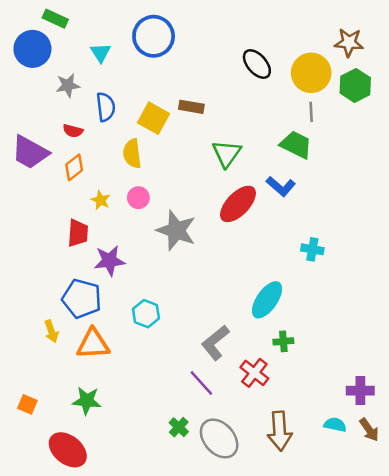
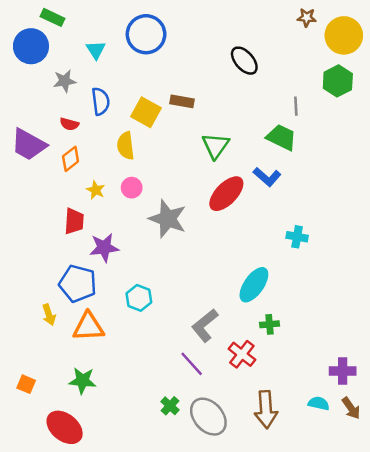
brown star: (349, 43) -> (307, 17), moved, size x0.7
yellow circle: (311, 73) -> (344, 35), moved

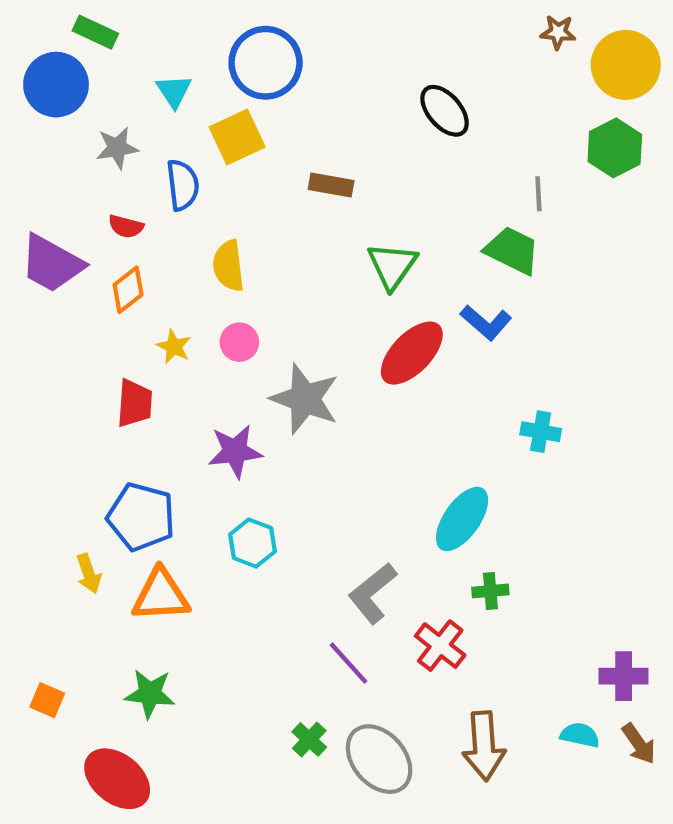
yellow square: (146, 112) -> (237, 137), moved, turned 36
purple star: (104, 248) -> (235, 451), moved

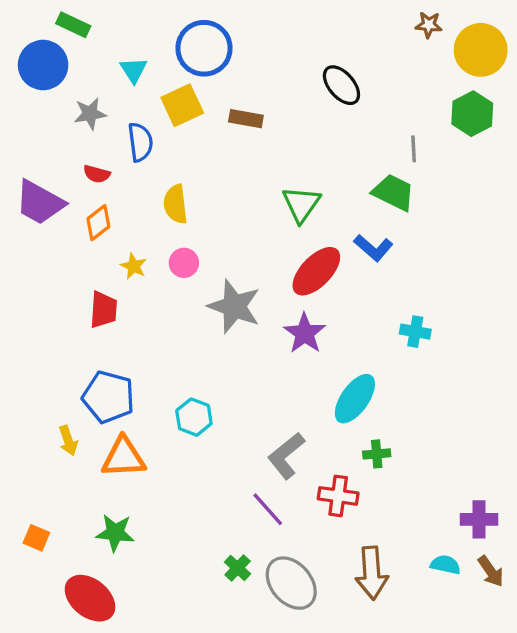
brown rectangle: (331, 185) -> (246, 119), moved
purple star: (235, 451) -> (305, 333), moved, turned -30
red cross: (440, 646) -> (338, 496), turned -30

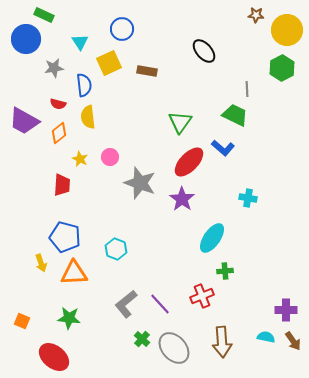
blue circle: (204, 48) -> (122, 29), size x0.7
yellow semicircle: (176, 204) -> (88, 117), moved
gray L-shape: (286, 456) -> (126, 304), moved
red cross: (338, 496) -> (202, 296), turned -30

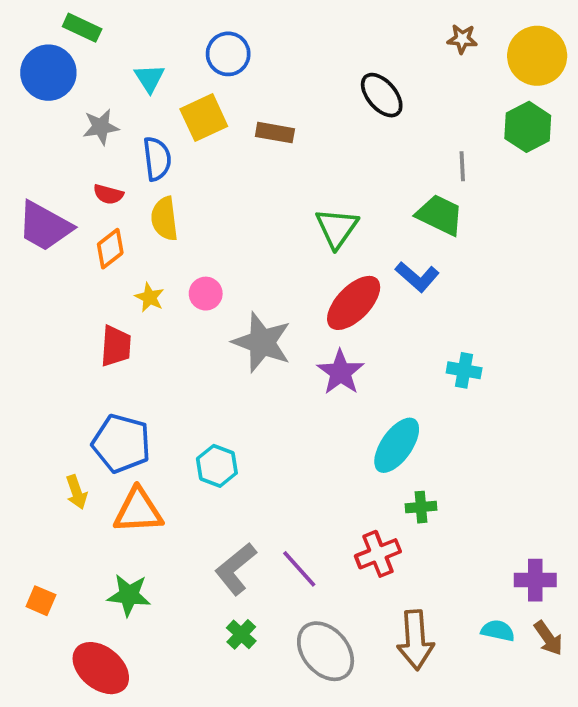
brown star: (256, 15) -> (462, 39), moved
green cross: (142, 339) -> (241, 634), moved

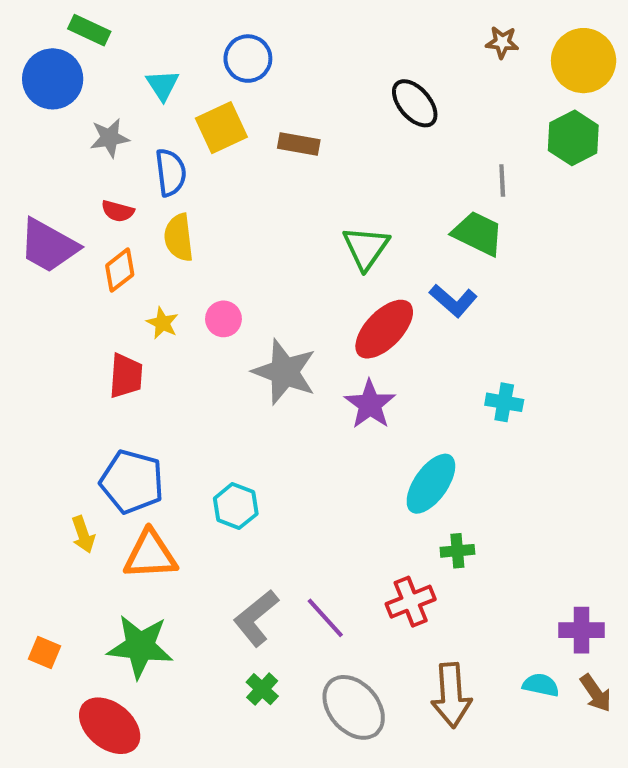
green star: (129, 595) -> (140, 646), size x1.4

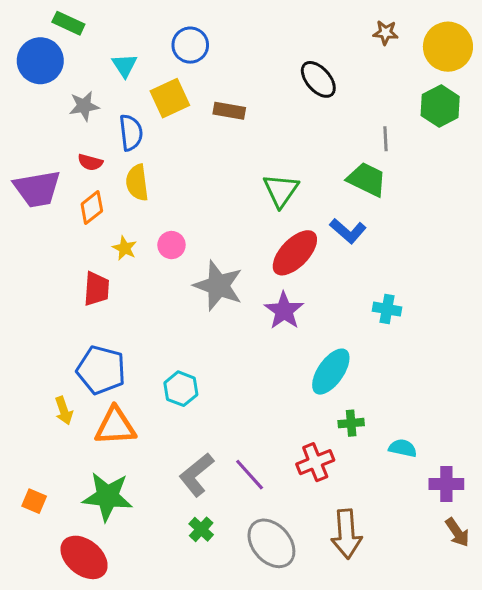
purple trapezoid: (49, 246) -> (37, 189), turned -39
cyan semicircle: (541, 685) -> (403, 448), moved

